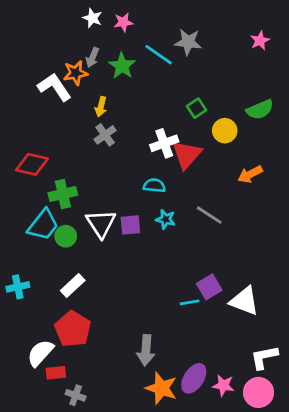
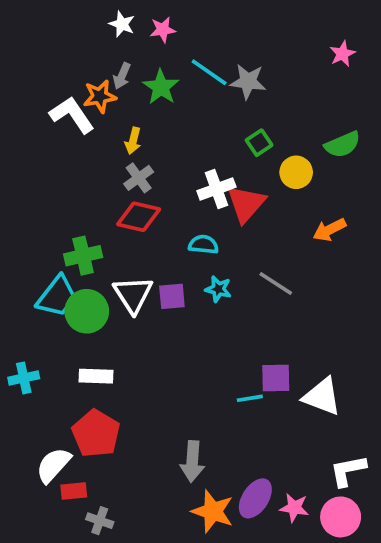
gray star: (188, 42) -> (248, 82), moved
red diamond: (32, 164) -> (139, 217), moved
green circle: (66, 236) -> (87, 311), size x1.5
white rectangle: (73, 285) -> (96, 376), turned 45
purple square: (209, 287) -> (276, 378), turned 30

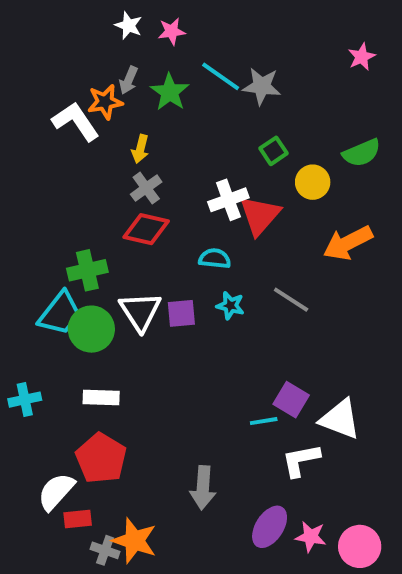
orange arrow: (329, 230) -> (348, 243), size x1.4
purple square: (276, 378) -> (291, 400), turned 32
white L-shape: (348, 471) -> (301, 460), moved
orange star: (213, 511) -> (134, 541), moved

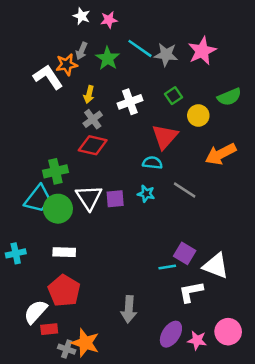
pink star: (362, 57) -> (202, 51), moved, size x1.6
white cross: (228, 200) -> (130, 102), moved
cyan semicircle: (215, 259) -> (152, 163), moved
pink circle: (360, 546) -> (228, 332), moved

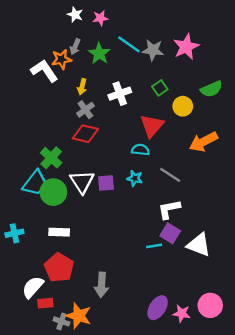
green cross: (55, 171) -> (51, 158), turned -35
white L-shape: (191, 292) -> (169, 209), moved
gray arrow: (129, 309) -> (101, 285), moved

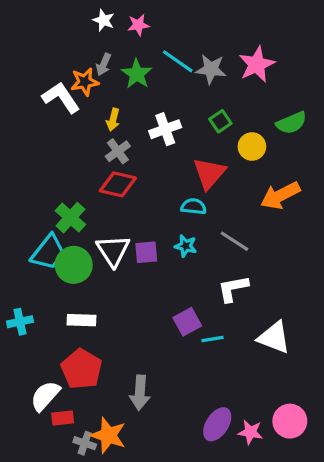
purple square: (170, 233) -> (187, 322), moved, turned 30

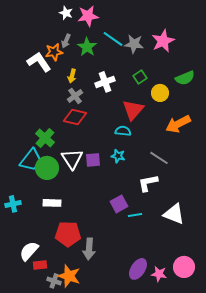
pink star: (138, 25) -> (88, 16), size x1.5
gray line: (235, 241) -> (159, 158), moved
red pentagon: (82, 369) -> (68, 234), moved, turned -30

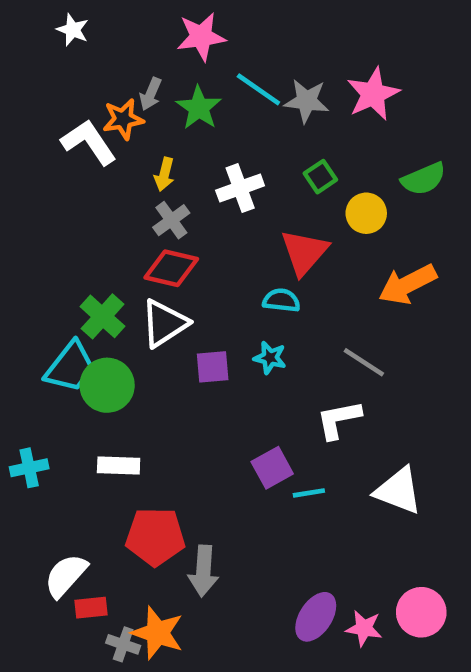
white star: (66, 13) -> (73, 30), moved
white triangle: (72, 159) -> (164, 323), moved, turned 30

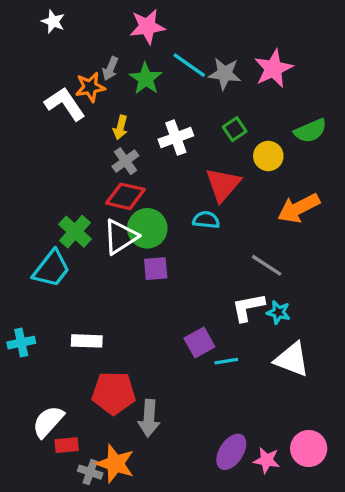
cyan star: (270, 358) -> (278, 312), moved
green circle: (107, 385) -> (147, 228), moved

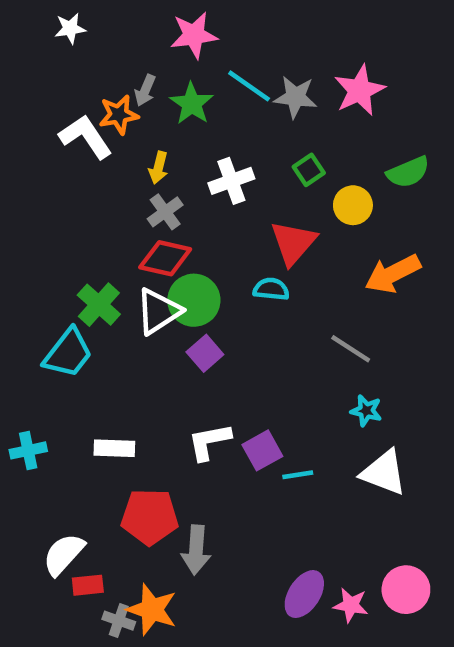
white star: (53, 22) -> (70, 28), turned -30
purple square: (156, 269) -> (205, 353), turned -36
white L-shape: (248, 307) -> (209, 442), moved

